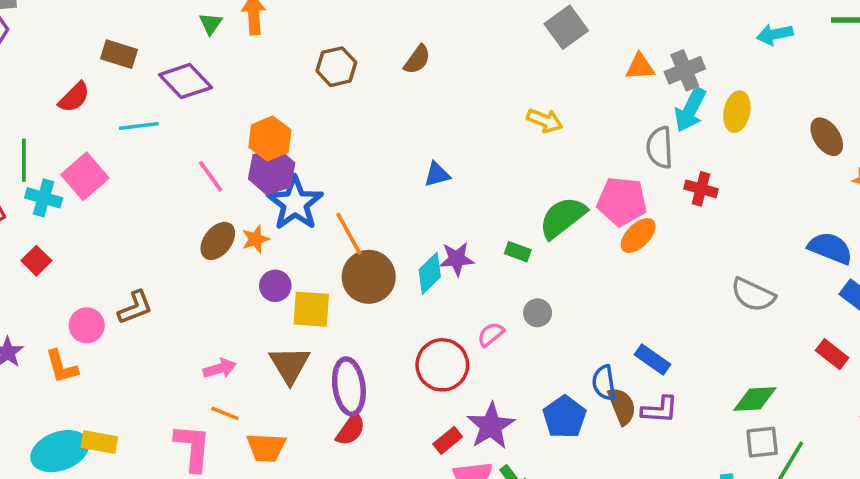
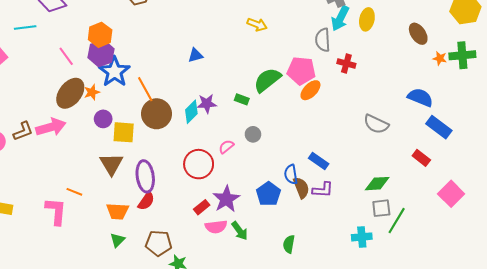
brown ellipse: (218, 241) -> (70, 93), size x1.4
pink arrow: (220, 368) -> (51, 127), moved, size x1.6
orange trapezoid: (266, 447) -> (117, 211), moved

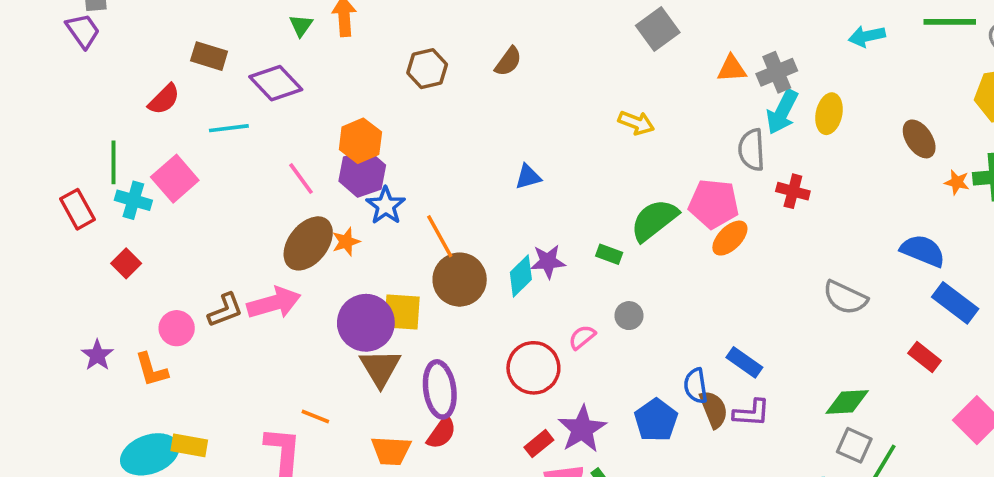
blue star: (114, 72) -> (386, 206), size x0.7
purple circle: (103, 119) -> (366, 323), moved, size x1.8
gray square: (381, 208) -> (854, 445), turned 30

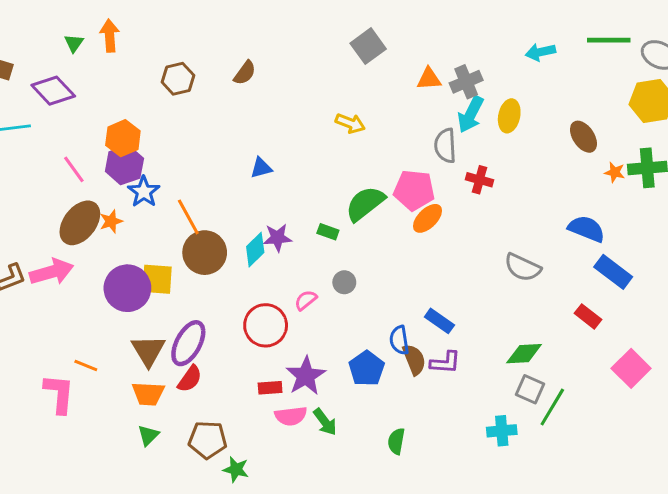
brown triangle: (380, 368) -> (148, 351), moved
purple ellipse: (440, 389) -> (188, 343), turned 36
red rectangle: (539, 444) -> (270, 388), turned 35

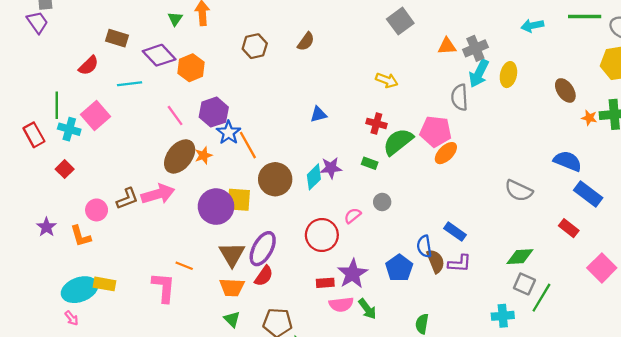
orange hexagon: (123, 138) -> (191, 68), moved
red cross: (479, 180) -> (376, 123), moved
orange line: (188, 217) -> (248, 145), moved
green triangle: (148, 435) -> (232, 319), turned -30

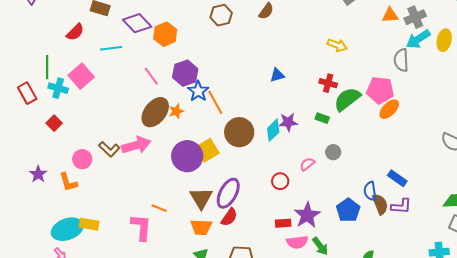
cyan arrow: (479, 73) -> (418, 39), turned 30
brown L-shape: (127, 199) -> (109, 149), turned 65
yellow square: (239, 200) -> (207, 150), turned -35
red circle: (322, 235) -> (280, 181), size x0.6

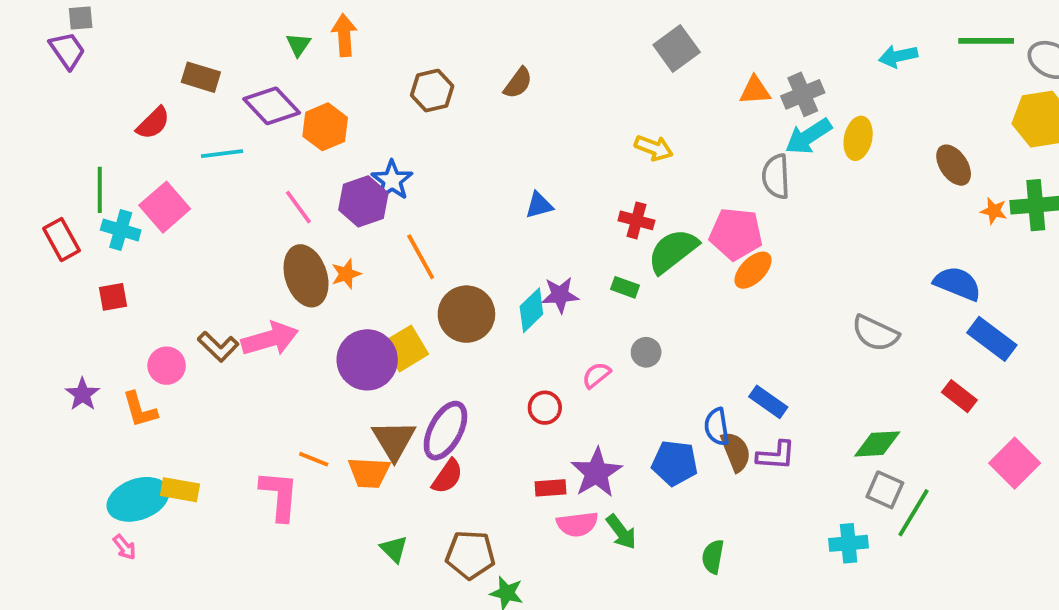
blue star: (198, 91) -> (392, 180), moved
brown ellipse: (155, 112) -> (306, 276), turned -56
red square: (54, 123) -> (113, 297), turned 35
blue pentagon: (348, 210) -> (675, 463), turned -30
orange trapezoid: (201, 227) -> (369, 473), moved

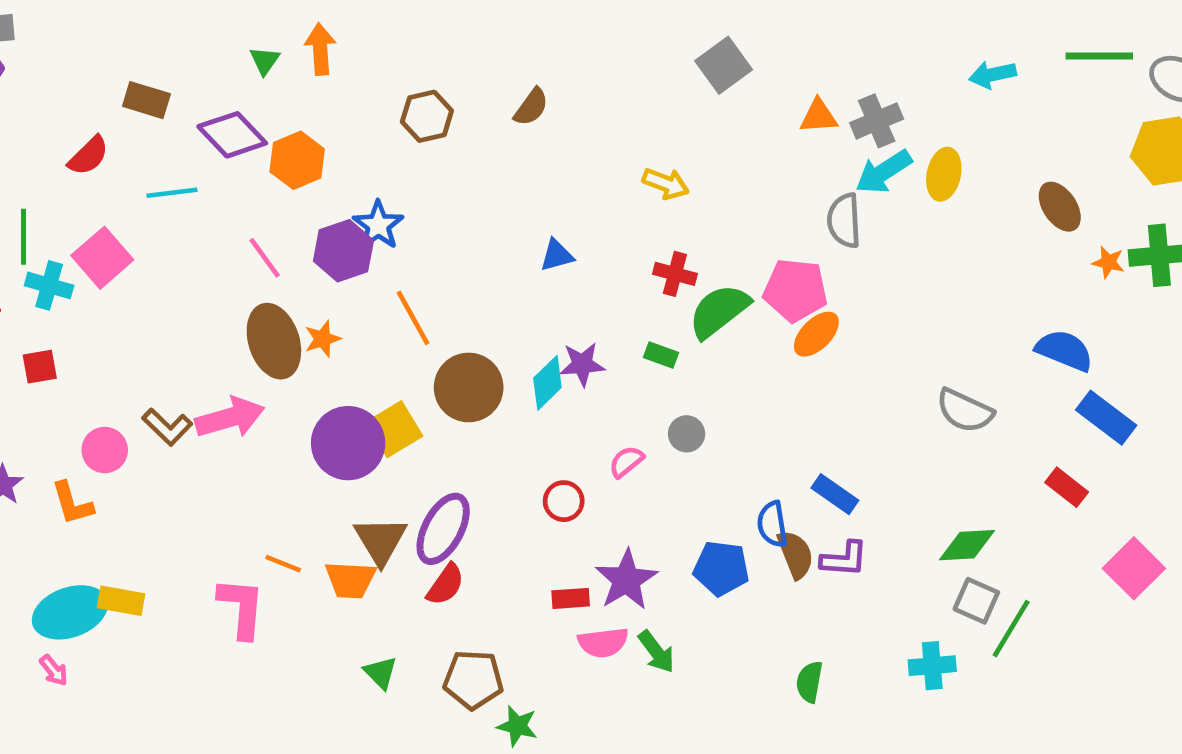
yellow arrow: (654, 148) -> (666, 183), moved
green semicircle: (713, 557) -> (809, 682), moved

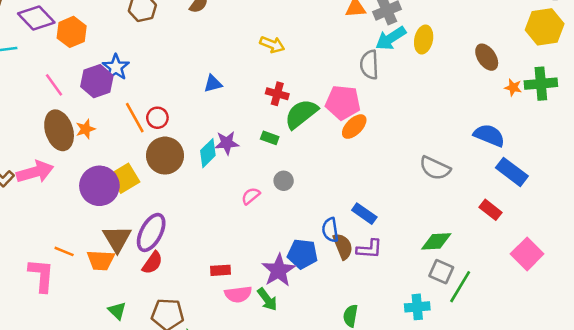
red circle: (564, 501) -> (157, 118), moved
purple star: (626, 580) -> (279, 270), moved

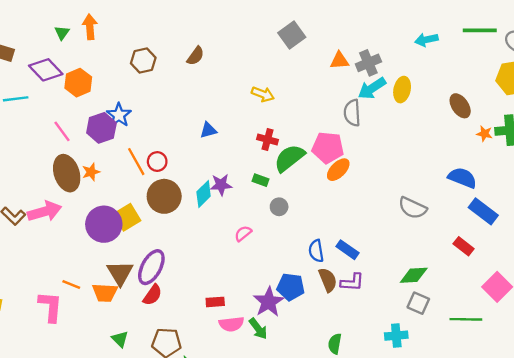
gray circle: (284, 181) -> (279, 207), moved
blue semicircle: (330, 230) -> (316, 251), moved
green line: (460, 287) -> (466, 319), moved, turned 60

